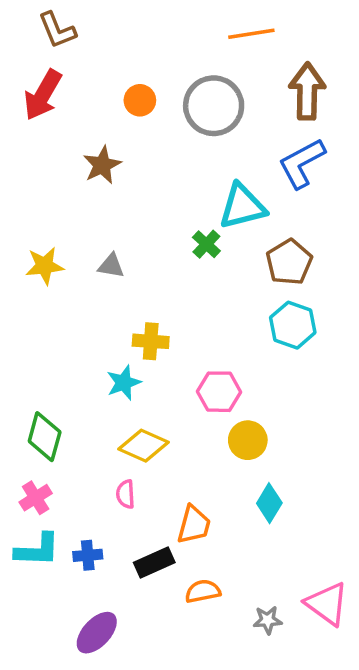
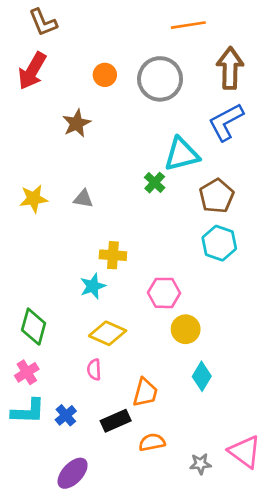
blue cross: (88, 555) -> (66, 415), turned -35

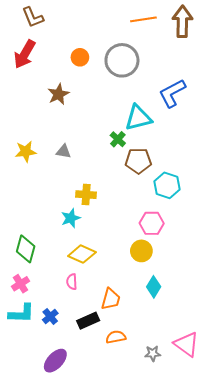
brown arrow: (230, 68) -> (182, 21), moved
brown pentagon: (217, 196) -> (138, 161), moved, turned 30
pink hexagon: (164, 293) -> (152, 223), moved

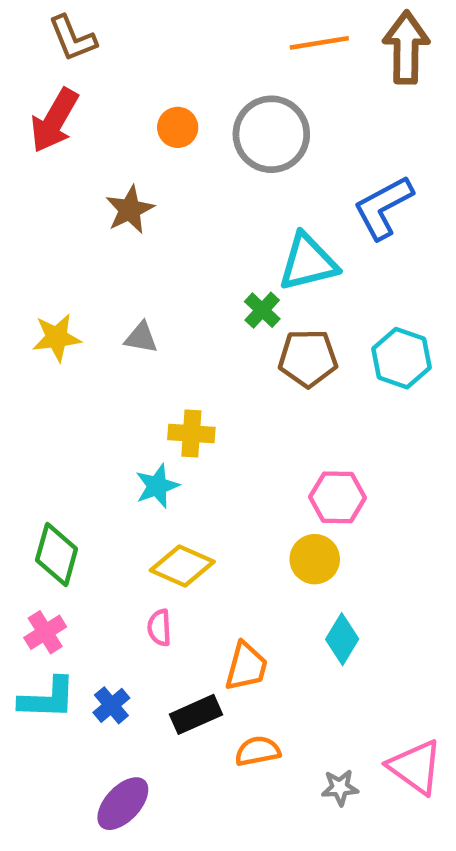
cyan hexagon: (167, 185) -> (402, 358), moved

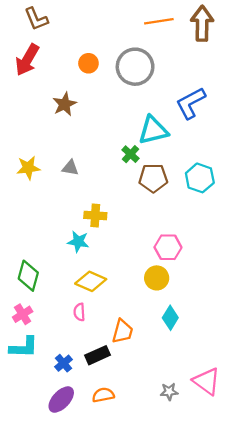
cyan star: (157, 486) -> (78, 242), turned 30
blue cross: (111, 705) -> (63, 363), moved
orange semicircle: (258, 751) -> (103, 395), moved

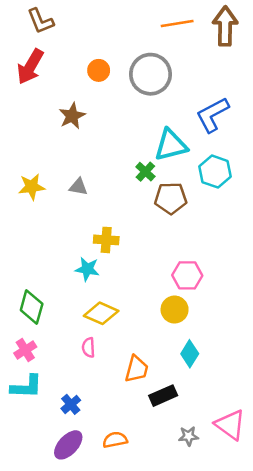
cyan hexagon: (200, 178) -> (215, 172), moved
black rectangle: (98, 355) -> (163, 396), moved

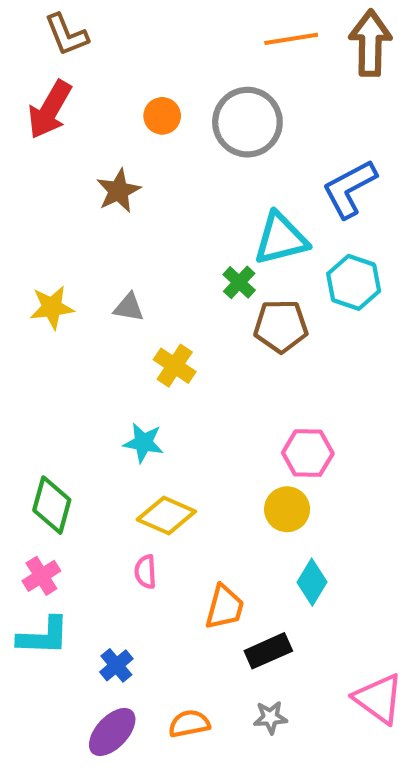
yellow cross: (106, 240) -> (175, 366), moved, turned 30
gray star: (188, 436) -> (270, 717), moved

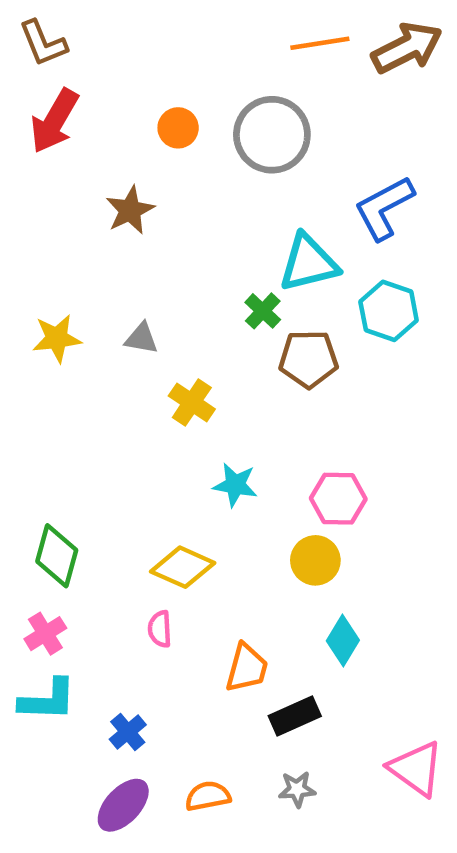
brown L-shape: (66, 35) -> (43, 43), moved
brown arrow: (370, 43) -> (407, 48), turned 62
cyan star: (143, 443) -> (235, 485), moved

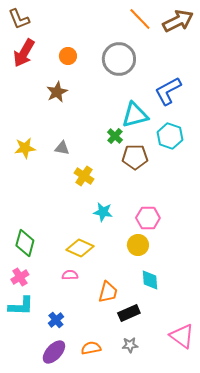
orange line: (320, 43) -> (140, 19), turned 55
orange circle: (178, 128) -> (68, 56), moved
pink semicircle: (160, 629) -> (70, 275), turned 91
cyan diamond: (343, 640) -> (150, 280), turned -35

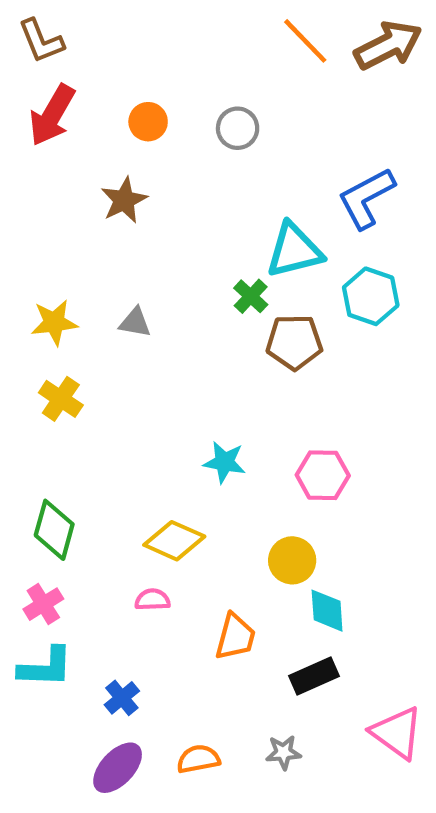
gray circle: (119, 59) -> (238, 128), moved, size x0.6
yellow cross: (84, 176) -> (61, 399), moved
yellow circle: (138, 245) -> (292, 560), moved
black rectangle: (129, 313) -> (314, 676), moved

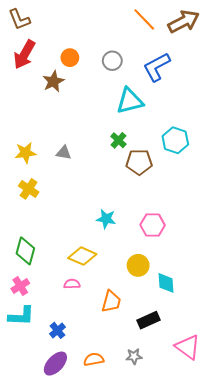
blue L-shape: (366, 198) -> (157, 67), moved
brown star: (124, 200) -> (53, 81), moved
cyan triangle: (294, 250) -> (130, 101), moved
cyan diamond: (327, 611) -> (166, 283), moved

